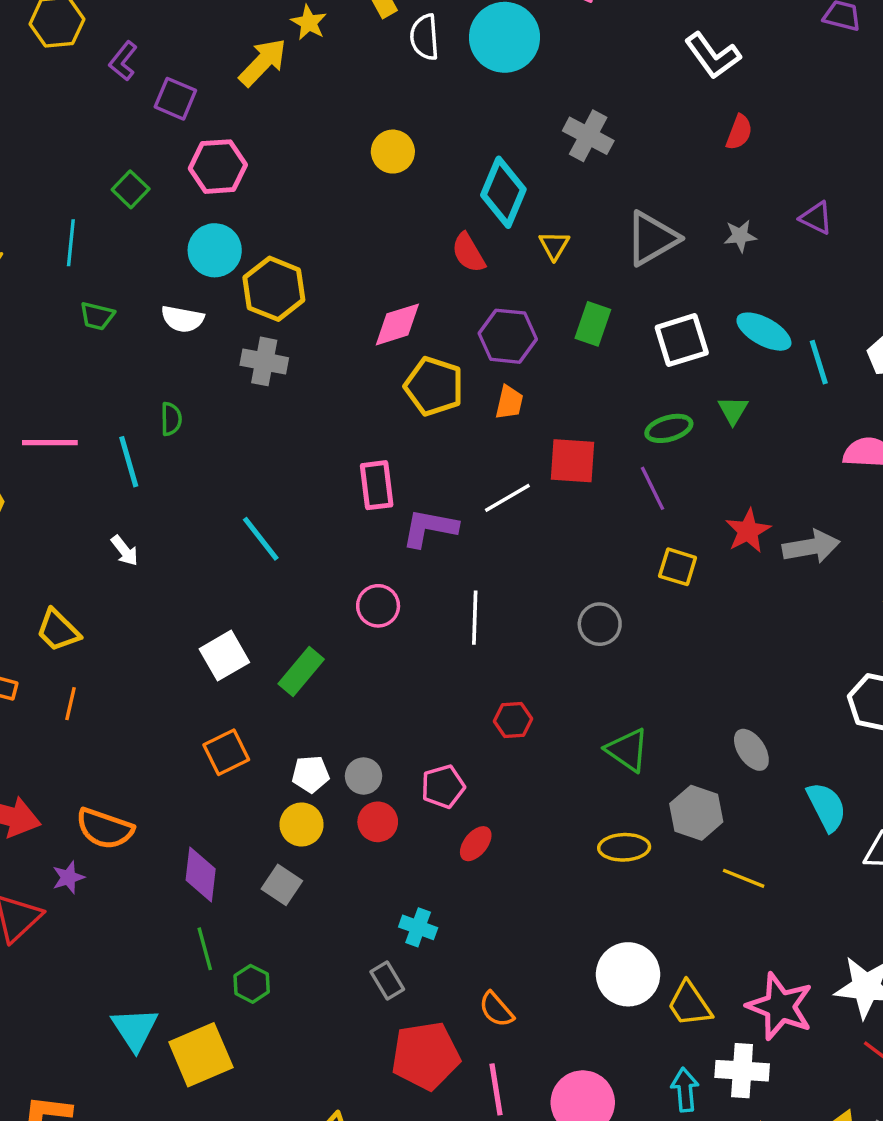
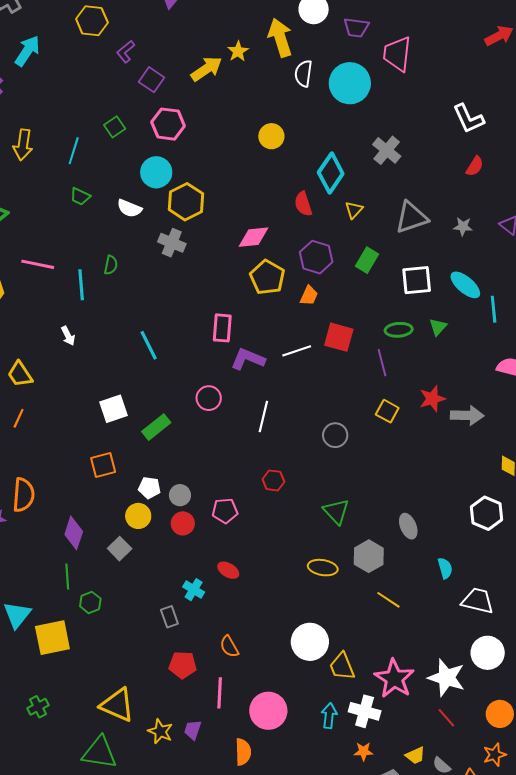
cyan semicircle: (827, 807) -> (445, 568), size x0.7
orange semicircle: (105, 829) -> (24, 495), turned -116
red ellipse: (476, 844) -> (228, 570), moved, turned 70
red pentagon: (426, 1056) -> (183, 665), size x0.7

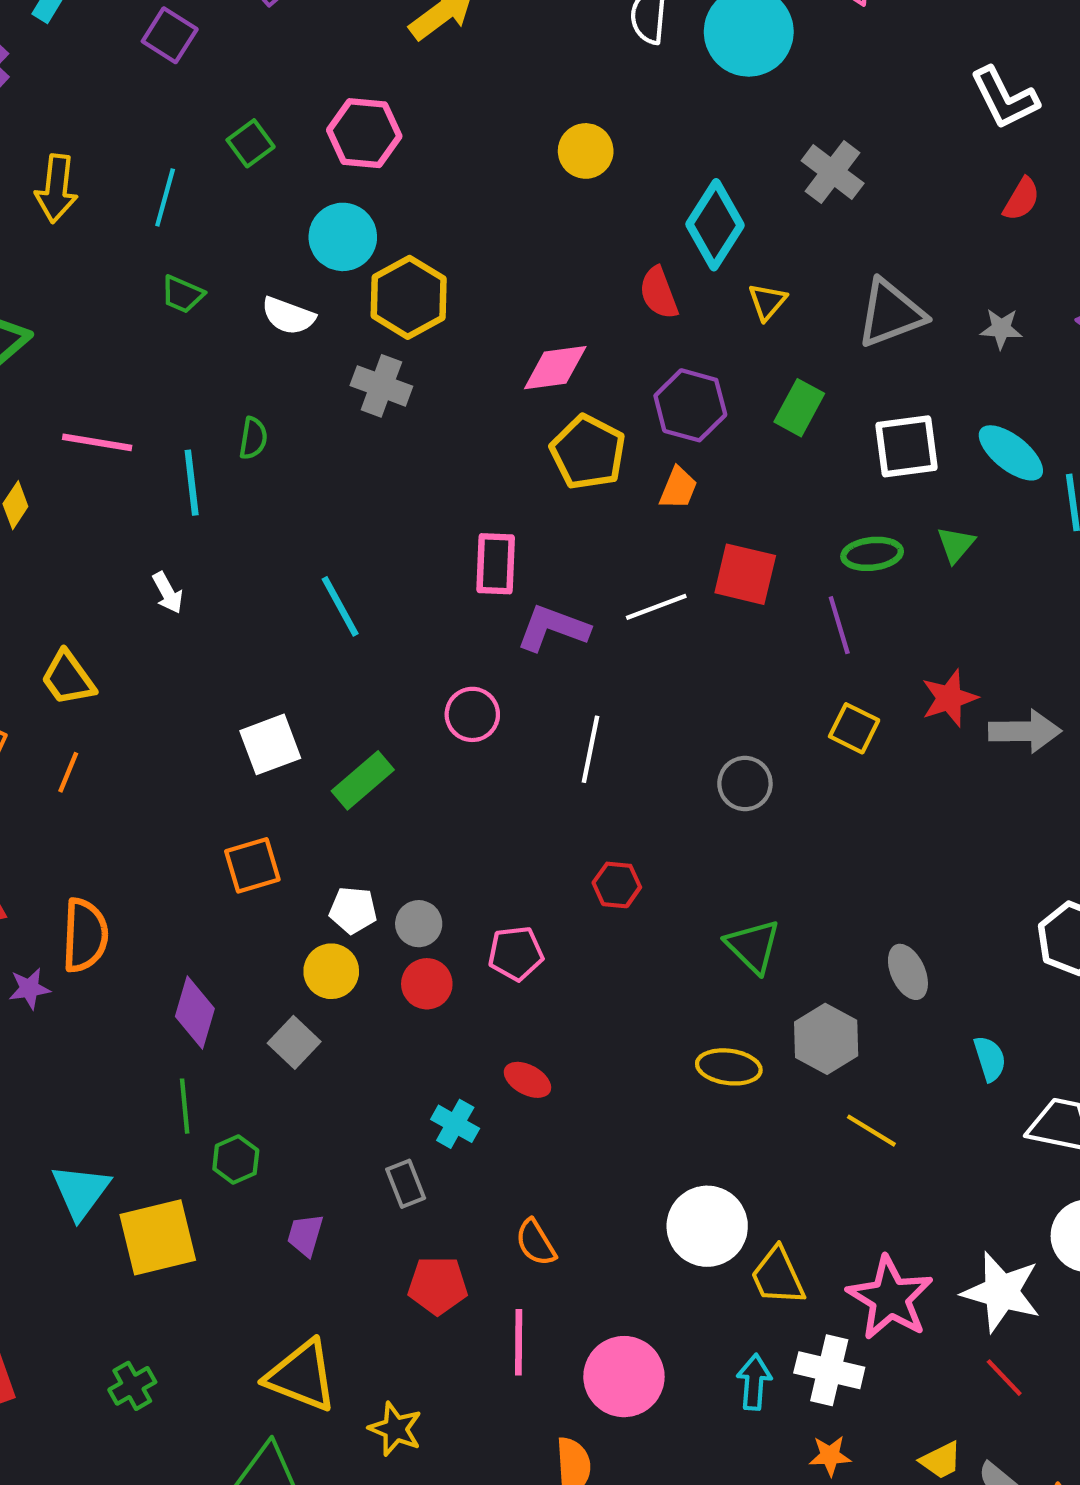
purple square: (151, 80) -> (170, 35), moved
purple trapezoid: (193, 730) -> (305, 1235), moved

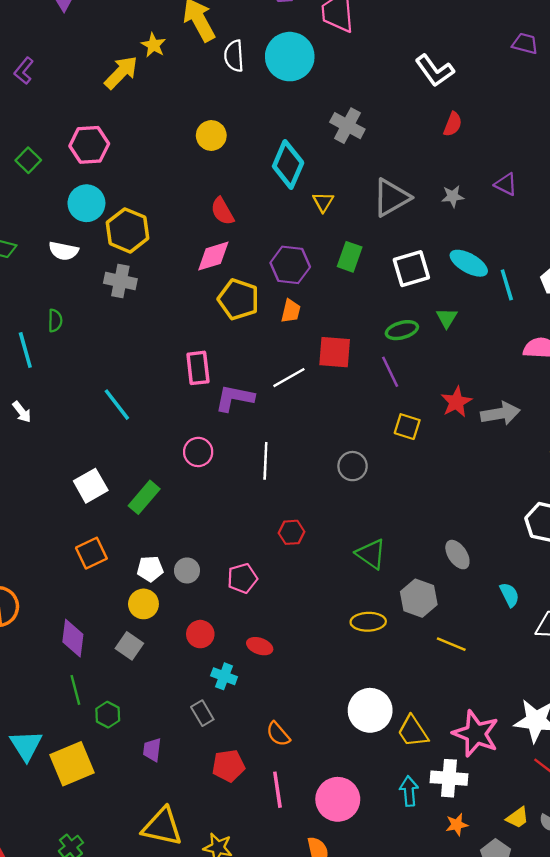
red semicircle: (659, 293) -> (222, 211), moved
red circle: (427, 984) -> (200, 634), moved

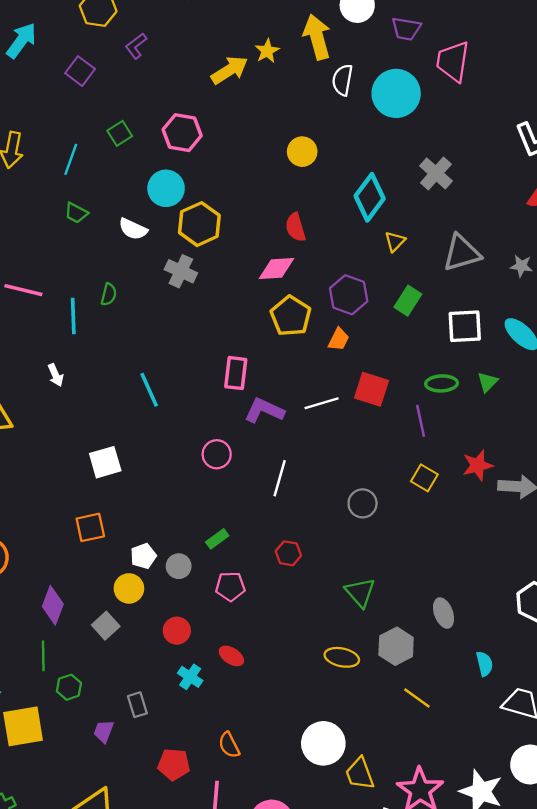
green rectangle: (144, 497) -> (217, 539), moved, size x0.7
white pentagon: (150, 569) -> (143, 556), turned -30
gray rectangle: (202, 713) -> (137, 705), moved

